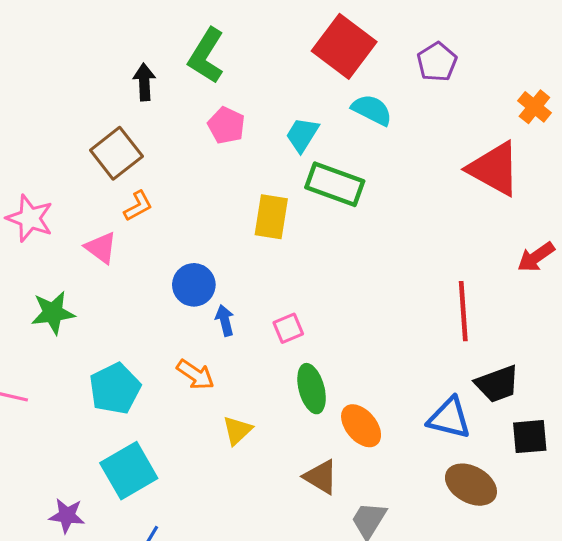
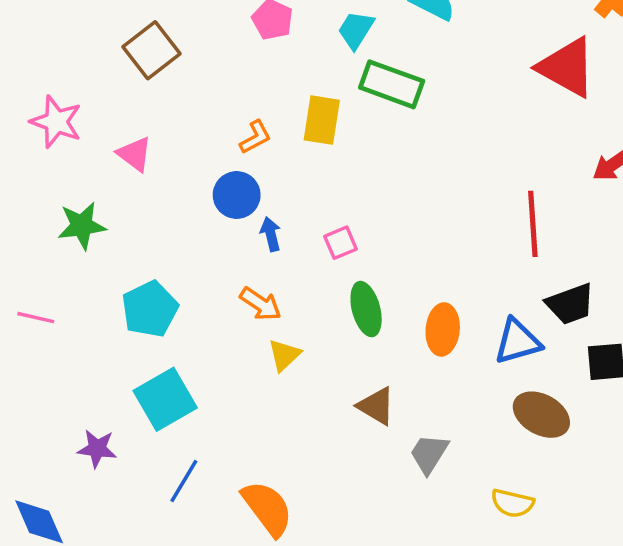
orange L-shape: (138, 206) -> (255, 137), moved
orange arrow: (195, 375) -> (260, 304), moved
blue triangle: (449, 418) -> (518, 341), turned -30
orange ellipse: (361, 426) -> (443, 329), moved, turned 45

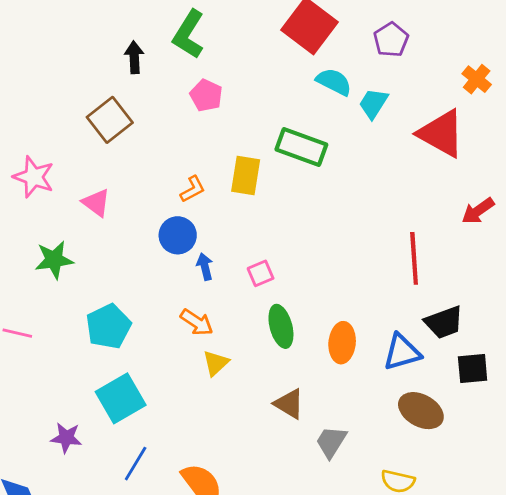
cyan trapezoid: (356, 30) -> (373, 104), moved

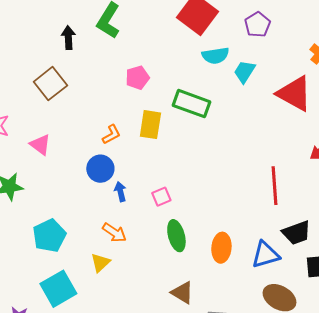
cyan semicircle: (334, 82) -> (215, 56), turned 144
pink pentagon: (206, 95) -> (137, 78), moved, turned 30
yellow triangle: (216, 363) -> (100, 263), moved

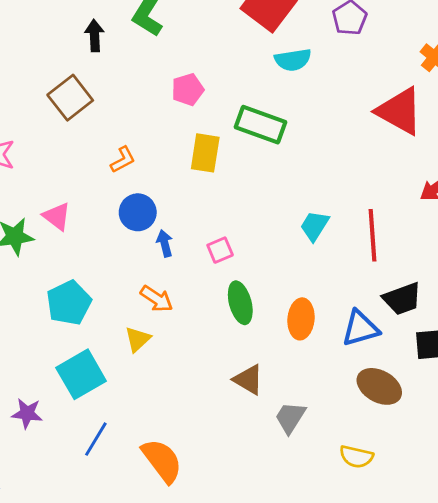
cyan trapezoid: (244, 72) -> (314, 226), moved
orange L-shape: (111, 135) -> (123, 160), moved
pink triangle: (40, 145) -> (57, 216), moved

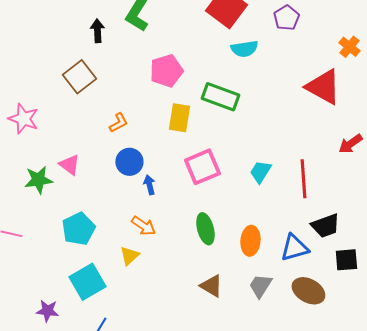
pink pentagon: (188, 90) -> (166, 71), size x1.4
pink square: (220, 250) -> (202, 167), moved, size x1.8
gray trapezoid: (290, 417) -> (260, 286), moved

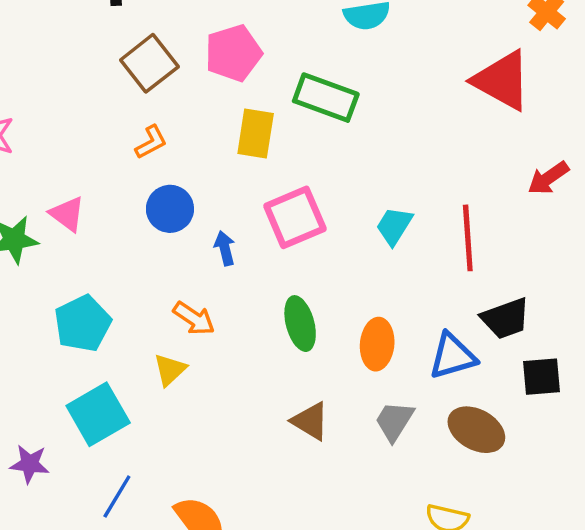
brown square: (79, 77) -> (149, 63), moved
blue arrow: (149, 185) -> (225, 248), moved

